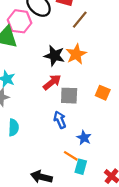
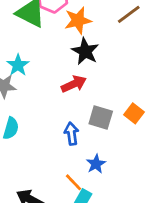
orange star: (76, 54) -> (78, 20), moved
gray square: (69, 96) -> (101, 118), moved

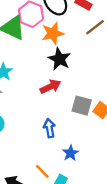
gray square: (101, 118) -> (82, 106), moved
orange line: (74, 182) -> (42, 171), moved

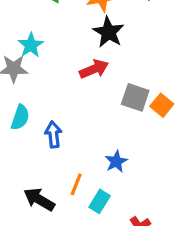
blue arrow: (49, 128) -> (53, 134), moved
orange line: (42, 171) -> (76, 184), turned 63

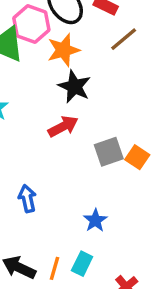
gray square: (135, 97) -> (109, 152), turned -32
orange line: (76, 184) -> (55, 268), moved

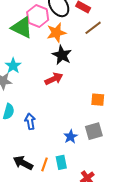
gray square: (109, 152) -> (94, 131), moved
orange square: (137, 157) -> (98, 100), turned -32
cyan rectangle: (82, 264) -> (61, 162), turned -40

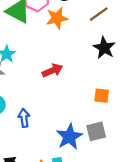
black star: (62, 55) -> (104, 48), moved
blue star: (71, 137) -> (69, 137), size x1.6

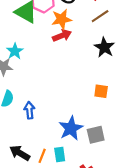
red arrow: (52, 70) -> (62, 36), moved
gray square: (96, 131) -> (96, 135), moved

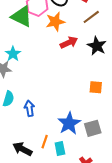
red arrow: (62, 36) -> (69, 42), moved
orange line: (42, 156) -> (45, 142), moved

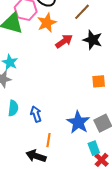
orange line: (45, 142) -> (48, 140), moved
cyan rectangle: (60, 149) -> (94, 148), moved

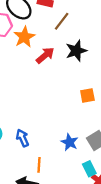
black star: (93, 40) -> (76, 51), turned -30
blue star: (78, 122) -> (70, 142), size x0.7

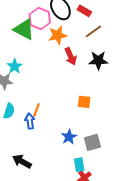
red arrow: (45, 55) -> (71, 56), turned 90
orange square: (87, 95) -> (84, 102), moved
orange line: (39, 165) -> (37, 110), moved

